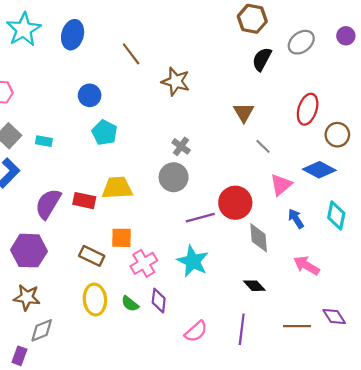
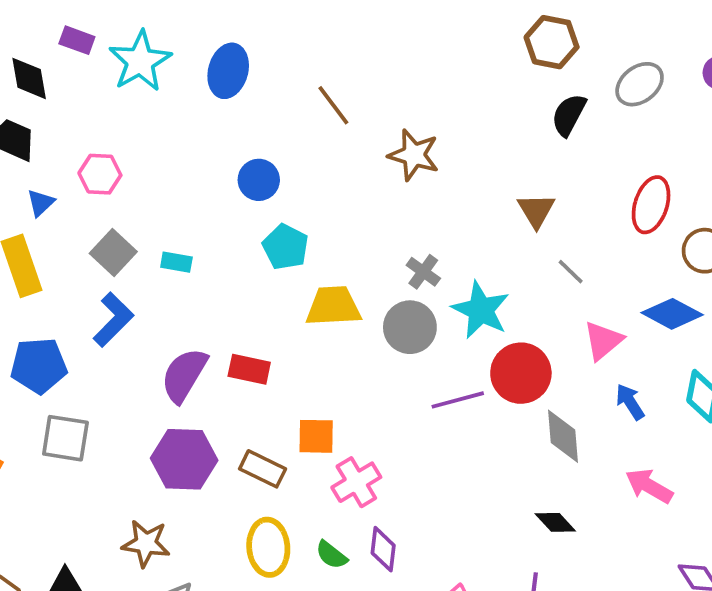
yellow trapezoid: (117, 188) -> (333, 306), moved
purple hexagon: (29, 251) -> (184, 459), moved
cyan star: (193, 261) -> (481, 310), moved

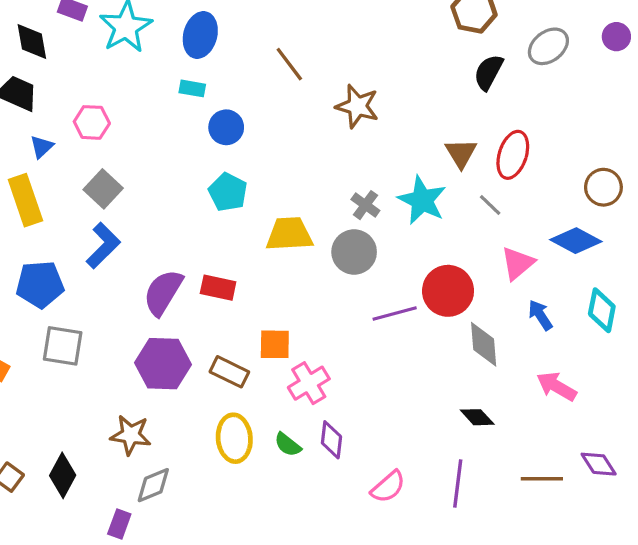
red ellipse: (651, 205) -> (513, 155), moved
cyan pentagon: (286, 247) -> (228, 192), moved
cyan rectangle: (176, 262) -> (192, 88), moved
cyan star: (481, 310) -> (422, 200), moved

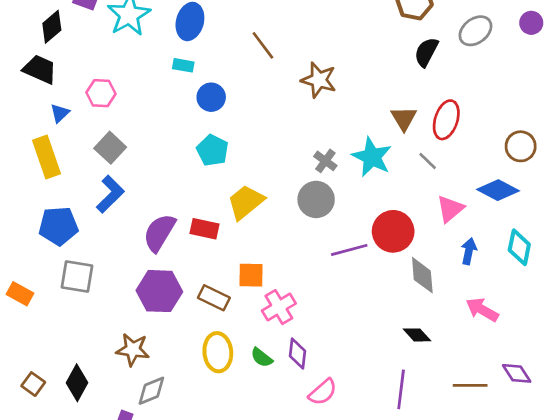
black diamond: (32, 41) -> (52, 27), turned 60
yellow trapezoid: (289, 234) -> (246, 202), moved, turned -36
blue arrow: (540, 315) -> (469, 251), turned 45
pink semicircle: (388, 487) -> (323, 392), moved

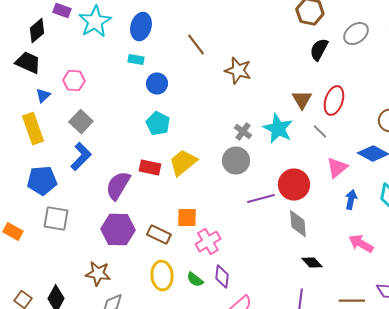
red rectangle: (205, 229) -> (150, 168), moved
gray diamond: (422, 275) -> (298, 224), moved

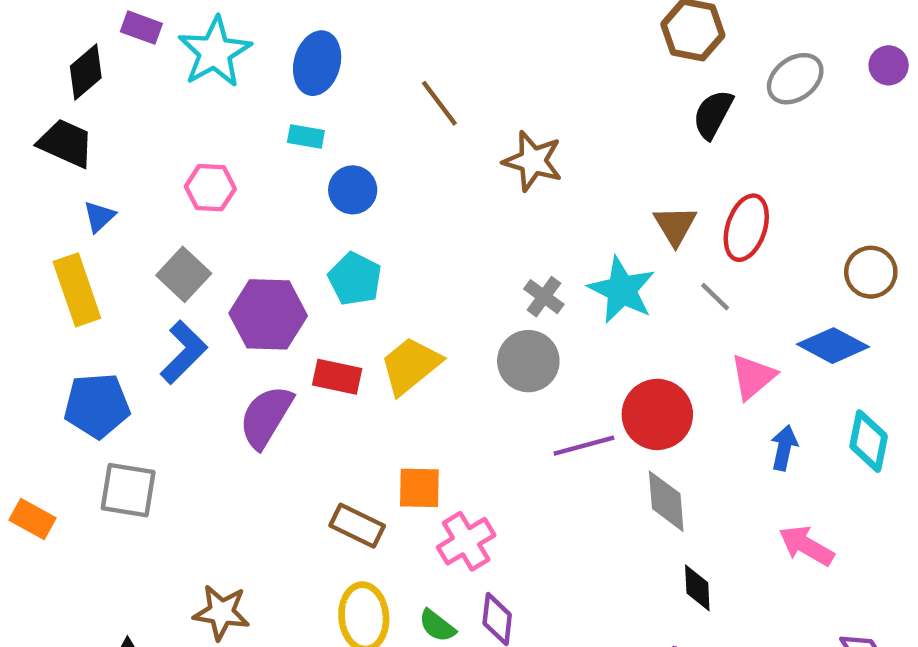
pink hexagon: (74, 81) -> (210, 188), moved
purple hexagon: (118, 230) -> (268, 314), moved
black diamond: (312, 263) -> (697, 588), turned 40

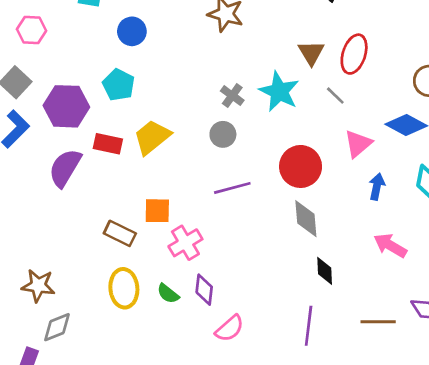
blue circle: (353, 190) -> (132, 31), moved
gray circle: (528, 361) -> (223, 134), size x0.7
purple line: (584, 446) -> (232, 188), moved

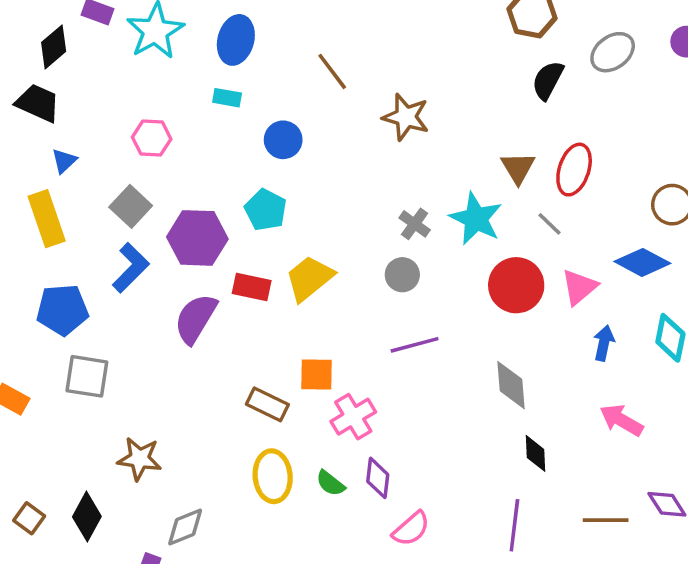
red circle: (301, 166) -> (516, 285), moved
brown star: (38, 286) -> (139, 459), moved

